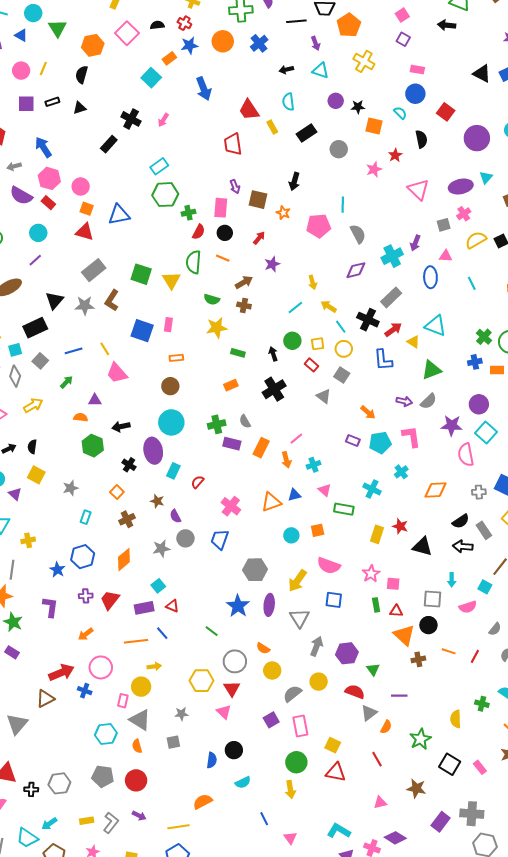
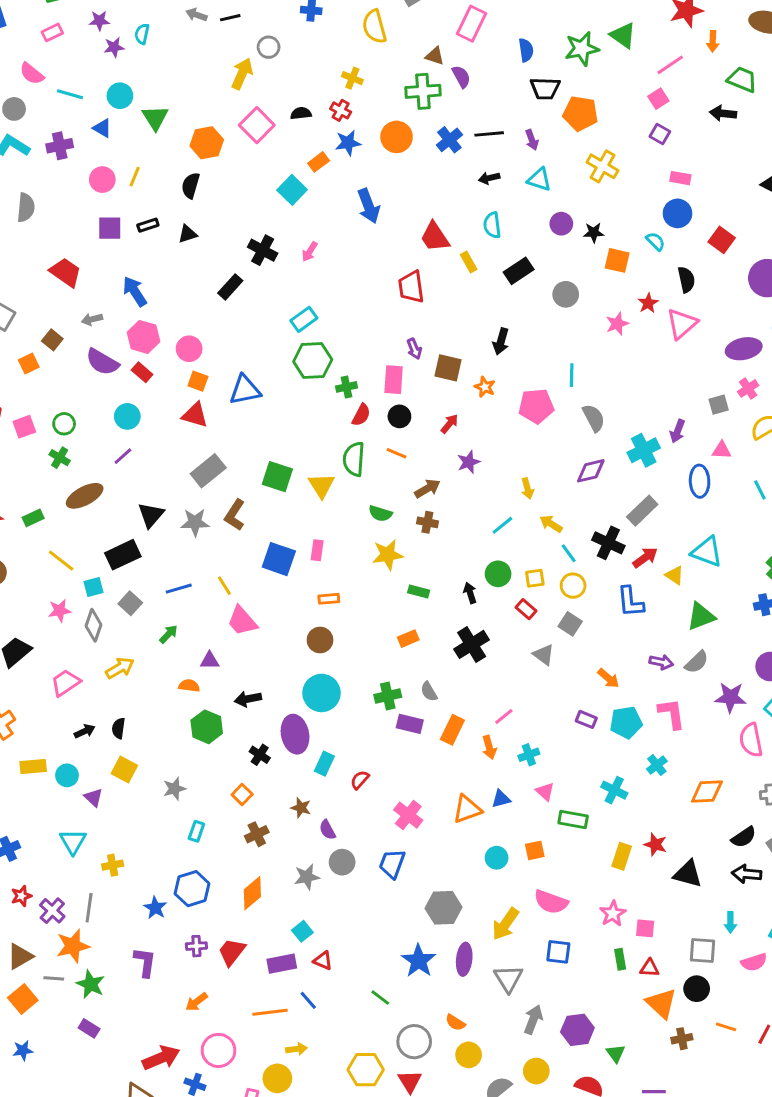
black line: (296, 21) -> (489, 134), moved
orange pentagon: (349, 25) -> (580, 113), turned -30
pink triangle: (418, 190) -> (682, 324), moved, turned 35

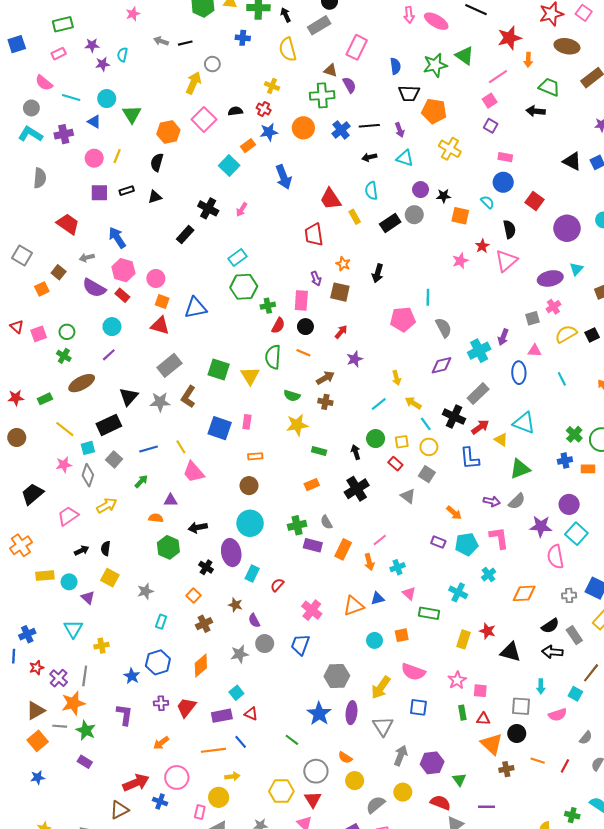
gray circle: (566, 294) -> (414, 215), moved
orange star: (485, 387) -> (343, 264), moved

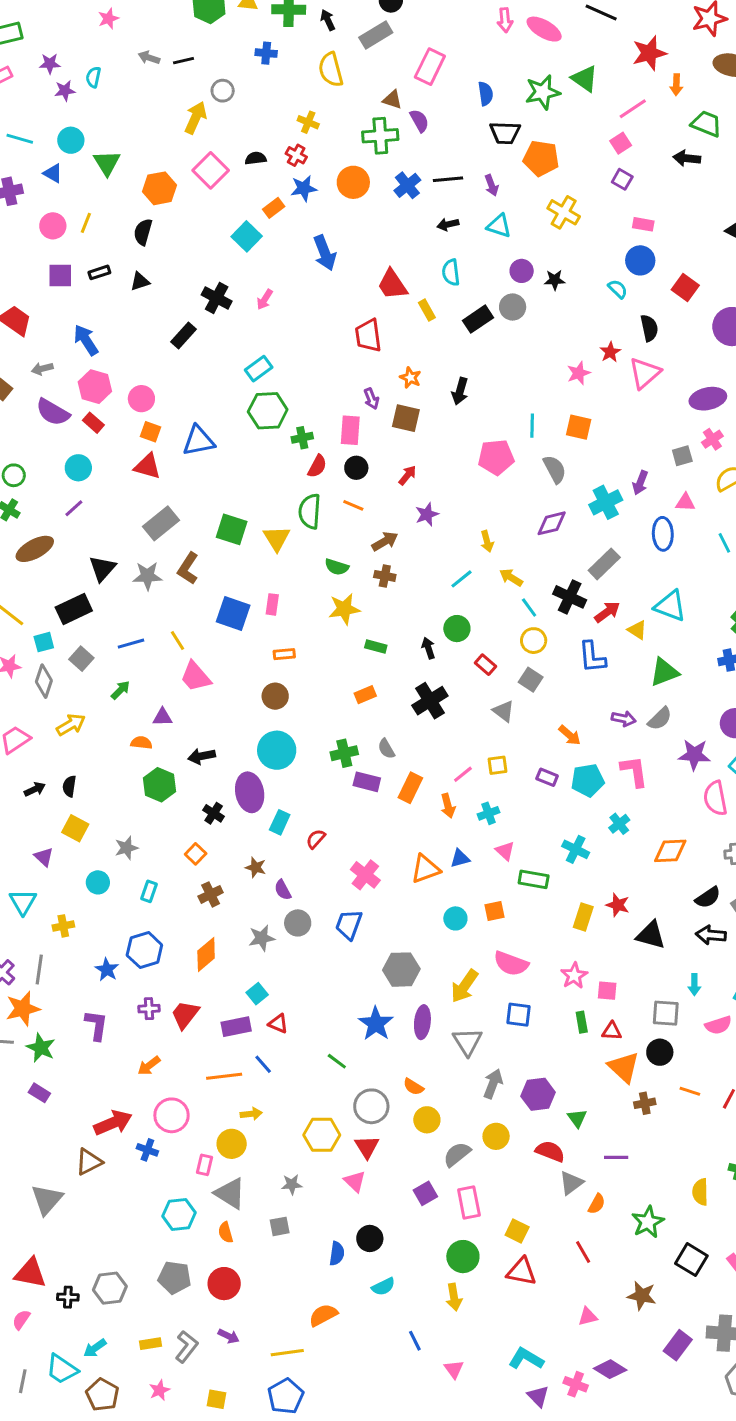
orange square: (460, 216) -> (579, 427), moved
yellow square: (402, 442) -> (498, 765), moved
cyan circle: (69, 582) -> (98, 882), moved

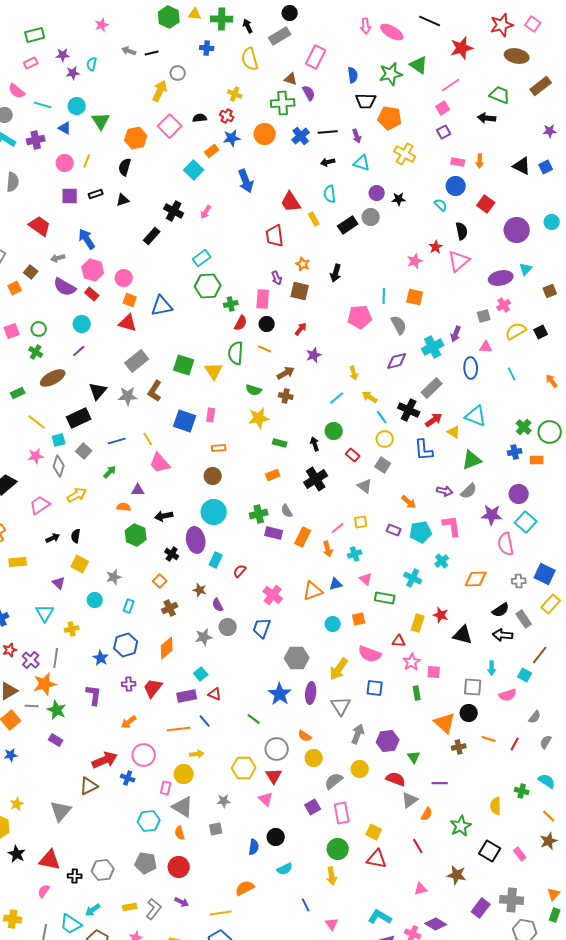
orange arrow: (676, 85) -> (480, 161), moved
purple square: (622, 179) -> (444, 132), turned 32
red triangle: (612, 1031) -> (399, 641), moved

